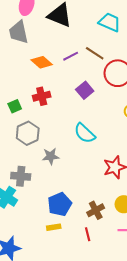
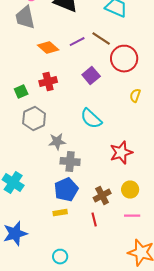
gray cross: (21, 176) -> (70, 162), moved

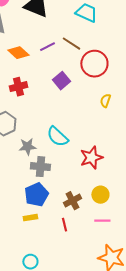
cyan semicircle: (91, 119) -> (57, 137), moved

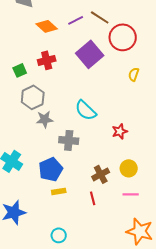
purple square: (61, 81) -> (90, 54), size x1.5
gray star: (27, 147) -> (45, 119), moved
red star: (91, 158) -> (120, 131), size x0.7
blue pentagon: (36, 195) -> (51, 169), moved

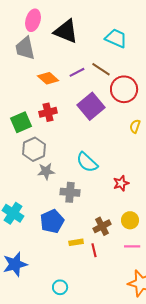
green square: (20, 70) -> (21, 122), size x1.5
yellow rectangle: (59, 191) -> (76, 242), moved

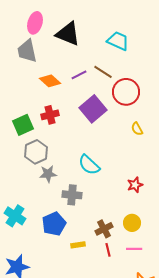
yellow semicircle: (135, 126) -> (137, 129), turned -48
red star: (121, 183) -> (135, 185), moved
red line: (94, 250) -> (108, 250), moved

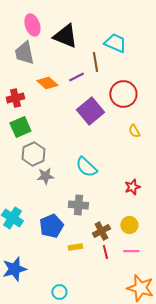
pink ellipse: (35, 23) -> (32, 25), turned -35
brown line: (103, 72) -> (95, 62), moved, turned 48
red cross: (50, 115) -> (15, 98), moved
gray cross: (72, 195) -> (78, 205), moved

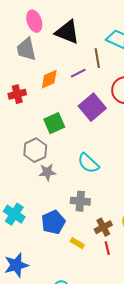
orange diamond: (47, 83) -> (49, 79), turned -65
green square: (20, 127) -> (54, 123), moved
yellow rectangle: (75, 247) -> (77, 243), turned 40

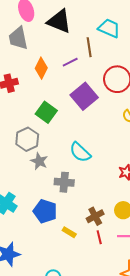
orange diamond: (49, 79) -> (41, 68), turned -40
green square: (54, 123) -> (46, 112), turned -30
gray star: (47, 172) -> (39, 161), turned 30
gray cross: (80, 201) -> (64, 182), moved
blue pentagon: (53, 222) -> (45, 211), turned -30

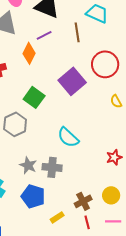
purple line: (70, 62) -> (44, 35), moved
gray star: (39, 161) -> (28, 165), moved
yellow rectangle: (69, 232) -> (57, 217), turned -64

